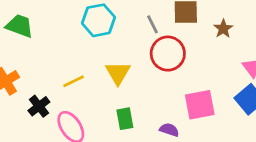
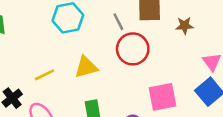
brown star: (223, 29) -> (185, 26), turned 30
yellow triangle: (118, 73) -> (86, 67), turned 45

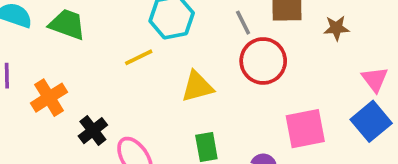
yellow line: (45, 75) -> (139, 57), moved

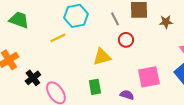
red circle: (263, 61) -> (126, 40), size x0.6
yellow triangle: (197, 87) -> (102, 57), moved

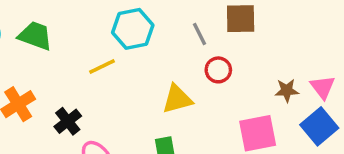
brown star: (166, 22) -> (287, 90), moved
black cross: (33, 78) -> (68, 121), moved

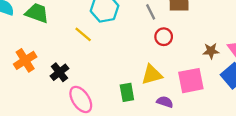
yellow line: (102, 67) -> (83, 34), turned 66
yellow triangle: (177, 99) -> (152, 75), moved

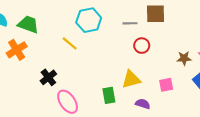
gray line: (151, 12) -> (130, 23), turned -64
orange cross: (25, 60) -> (17, 50), moved
pink square: (191, 81) -> (166, 85), size x0.6

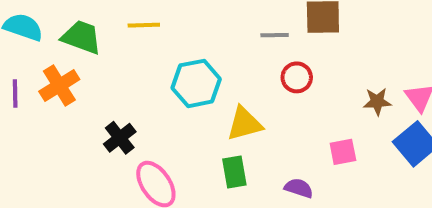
cyan hexagon: (89, 20) -> (196, 83), moved
yellow line: (70, 43) -> (144, 25), moved, turned -42
yellow triangle: (131, 79) -> (244, 124), moved

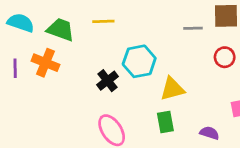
red circle: (297, 77) -> (225, 57), moved
orange cross: (59, 85) -> (45, 63), turned -36
black cross: (120, 138) -> (107, 81), moved

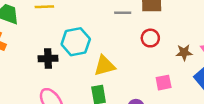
black cross: (107, 81) -> (48, 59), turned 36

